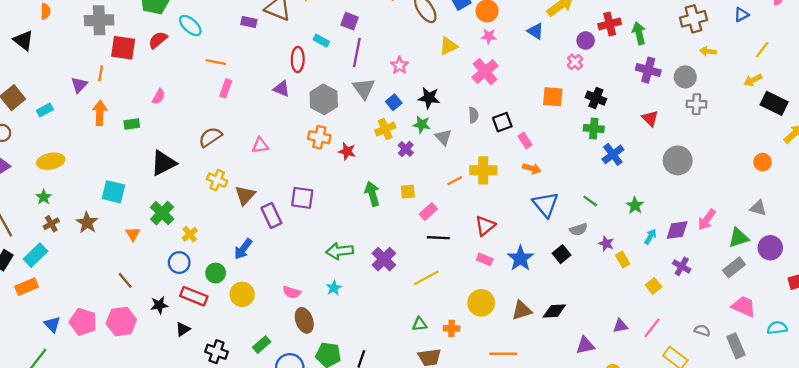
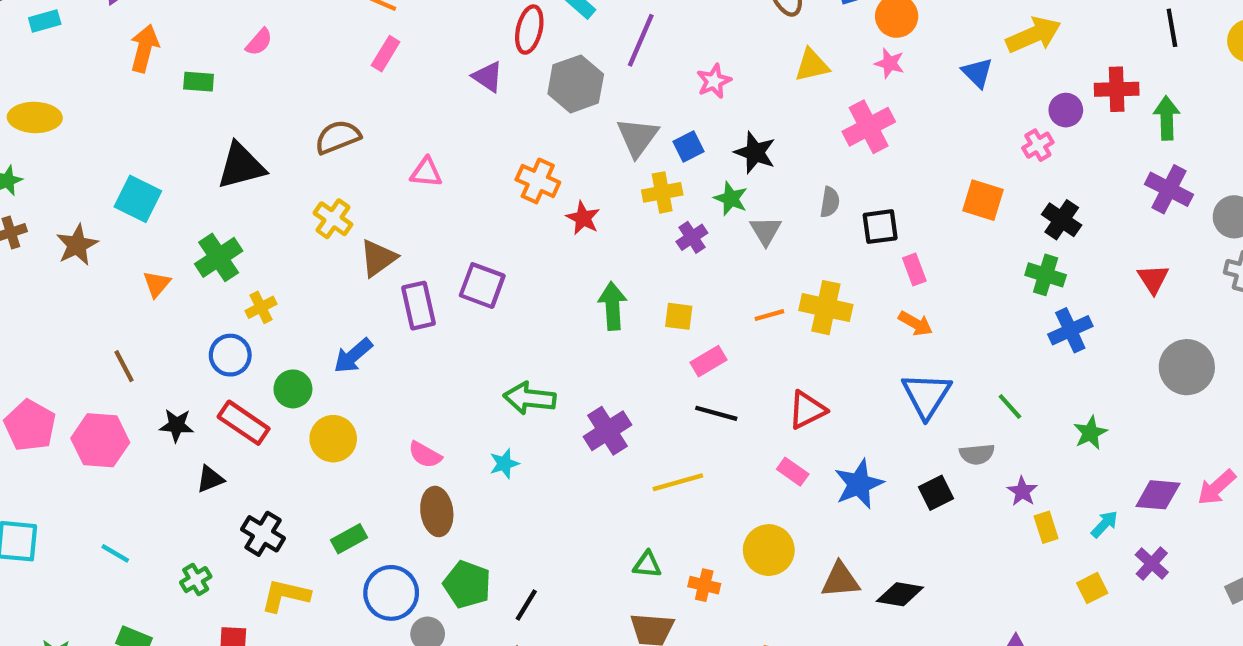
gray triangle: (364, 88) -> (637, 137), moved
gray hexagon: (324, 99) -> (576, 84), moved
cyan arrow: (650, 237) -> (1104, 524), moved

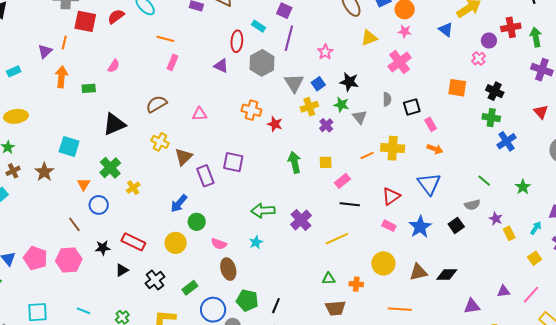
blue circle: (230, 355) -> (99, 205), moved
green circle: (293, 389) -> (197, 222), moved
blue triangle: (926, 395) -> (429, 184), moved
black cross: (263, 534) -> (155, 280), moved, turned 30

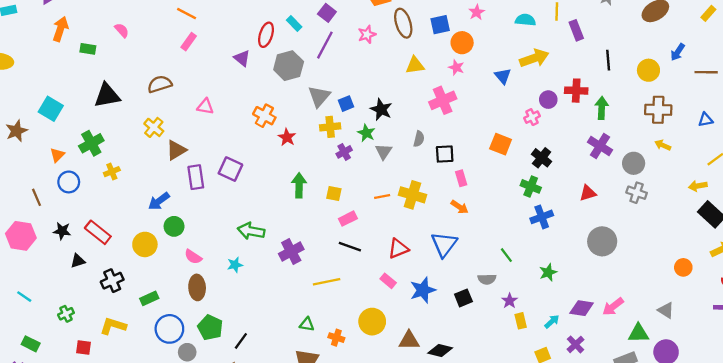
pink star: (325, 52) -> (367, 34), moved
pink semicircle: (114, 66) -> (122, 30), turned -88
red triangle: (541, 112) -> (588, 193), turned 42

